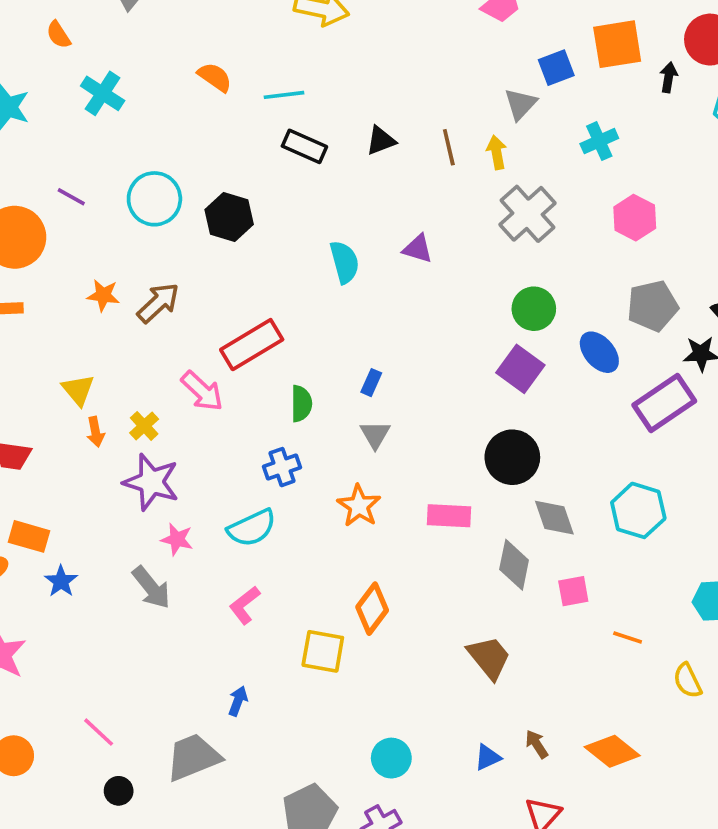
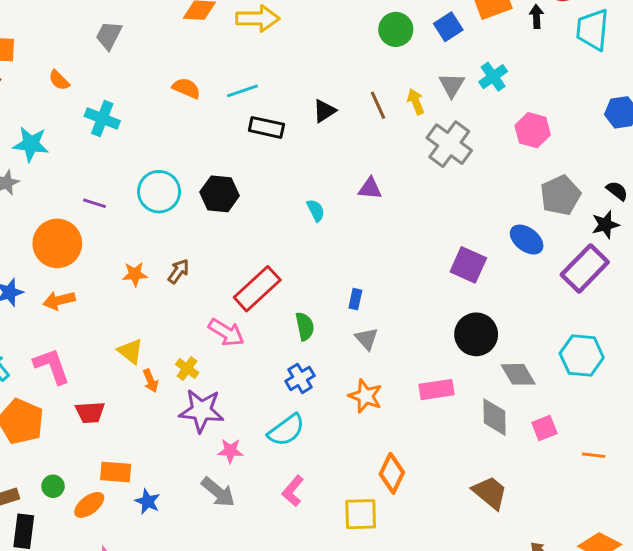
gray triangle: (520, 104) -> (452, 85), moved
cyan semicircle: (344, 262) -> (316, 210), size x0.7
brown arrow: (158, 303) -> (178, 271), size x0.7
green circle: (534, 309) -> (396, 29), moved

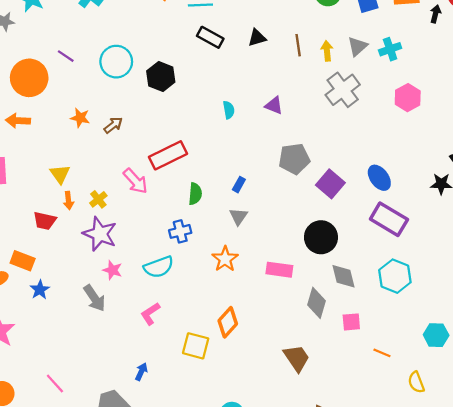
gray pentagon: (560, 195) -> (294, 159), moved
purple rectangle: (585, 268) -> (389, 219), moved, turned 60
red trapezoid: (90, 412) -> (45, 221), moved

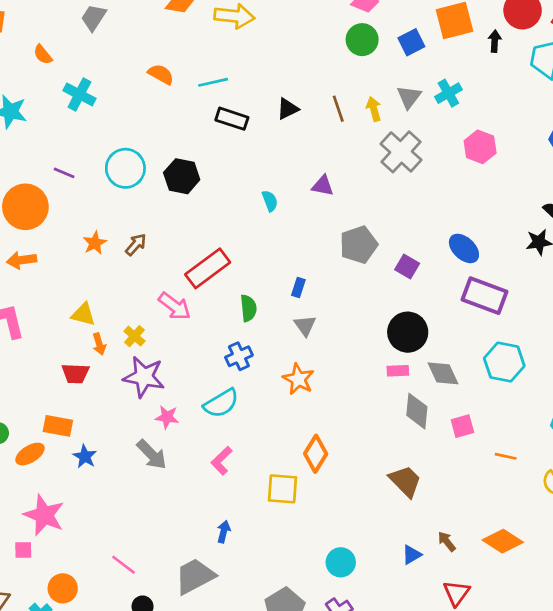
orange star: (80, 118) -> (95, 243), turned -30
yellow triangle: (60, 174) -> (83, 314), turned -30
purple square: (330, 184) -> (407, 267), size x0.7
pink rectangle: (279, 270) -> (398, 371), moved, size x0.7

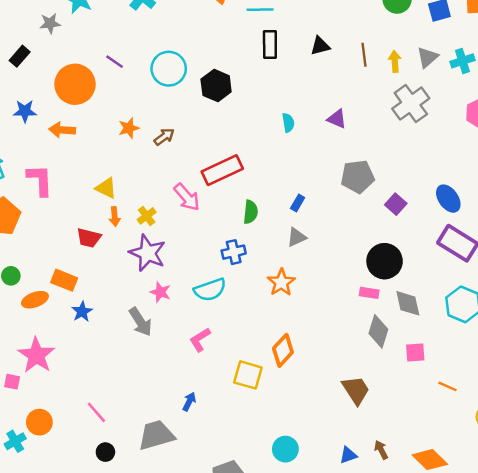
black rectangle: (232, 119) -> (270, 45), turned 60
gray triangle: (305, 326) -> (297, 237), turned 30

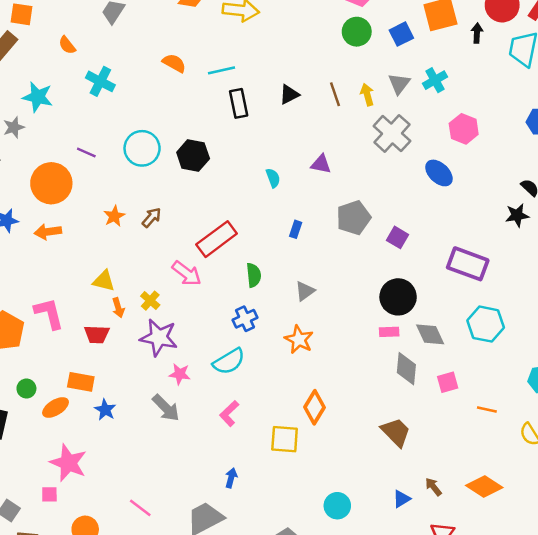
pink L-shape: (40, 180) -> (49, 313), moved
blue ellipse: (448, 199) -> (439, 173), moved
blue rectangle: (298, 203) -> (296, 229), moved

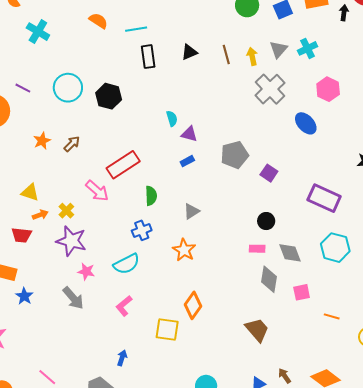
purple triangle: (321, 164) -> (189, 134), moved
blue rectangle: (296, 229) -> (187, 161), turned 40
black circle: (398, 297) -> (266, 221), size x0.6
orange arrow: (118, 308) -> (40, 215), turned -98

